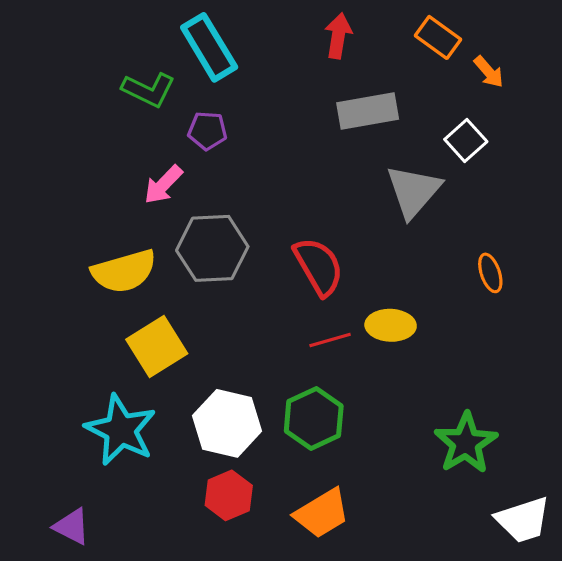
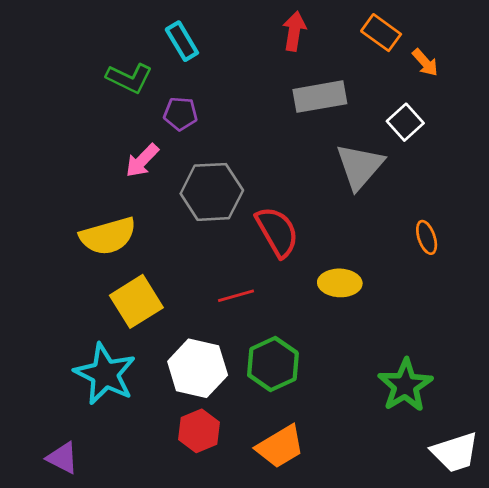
cyan rectangle: (209, 47) -> (182, 41), size x0.7
gray hexagon: (212, 248) -> (212, 192), moved
red line: (330, 340) -> (236, 296), moved

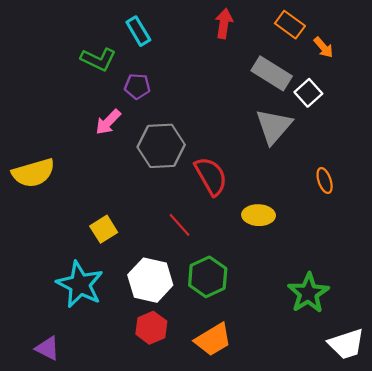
gray rectangle: (320, 97) -> (272, 73), moved, turned 42
yellow semicircle: (108, 236) -> (33, 173), moved
red line: (236, 296) -> (180, 225), turned 64
yellow square: (136, 301) -> (104, 229), size x0.7

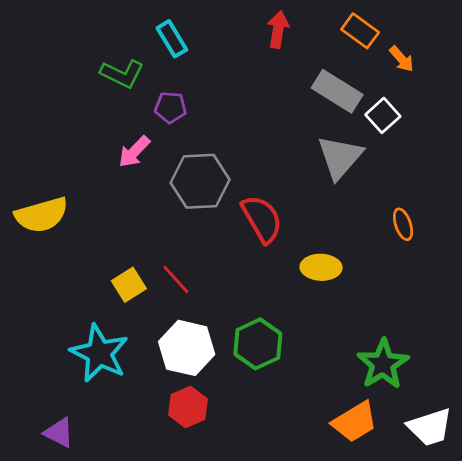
red line: (180, 225) -> (176, 279), moved
orange trapezoid: (213, 340) -> (355, 422), moved

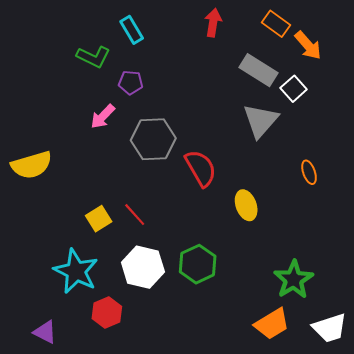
orange arrow: (402, 59) -> (308, 45), size x1.4
yellow ellipse: (321, 267) -> (246, 205), turned 68
red hexagon: (188, 407) -> (107, 313), moved

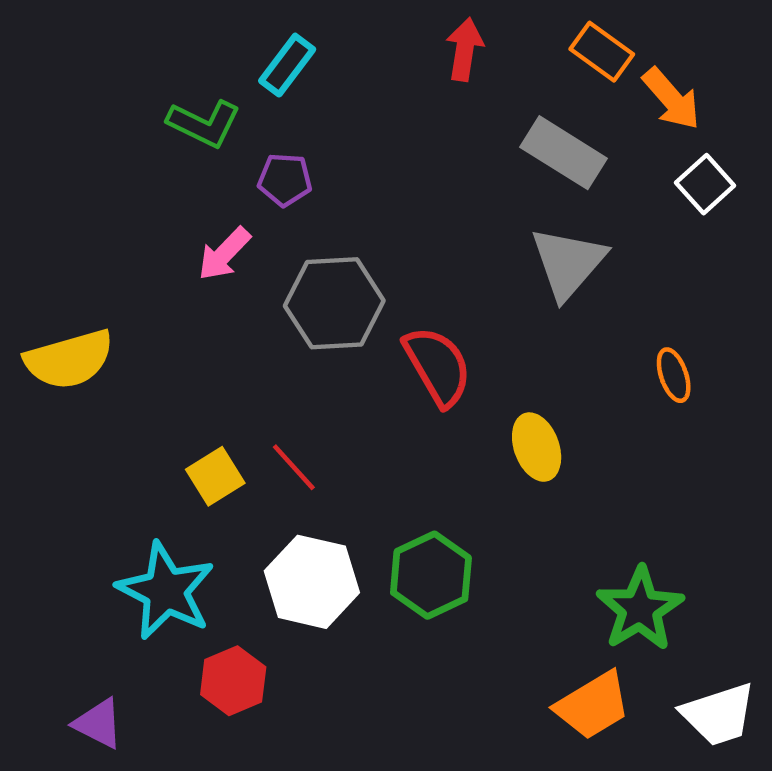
cyan rectangle: (132, 30) -> (287, 65), turned 68
white square: (294, 89) -> (705, 184), moved

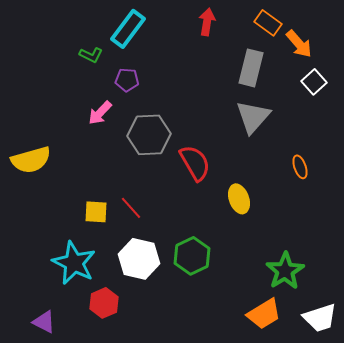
cyan rectangle: (287, 65) -> (128, 29), size x1.4
green L-shape: (204, 123) -> (91, 55), size x0.7
gray rectangle: (564, 153) -> (251, 68), turned 72
yellow square: (215, 476) -> (96, 212), turned 35

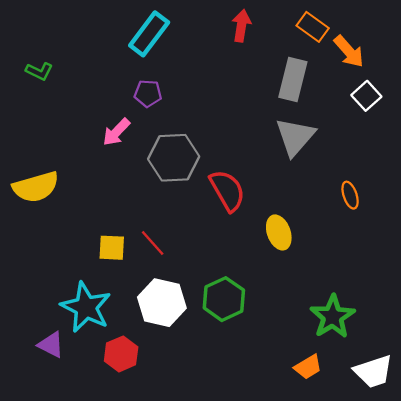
green L-shape: (91, 55) -> (39, 71), moved
orange trapezoid: (264, 314) -> (308, 367), size x0.7
purple triangle: (44, 322) -> (51, 345), moved

